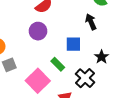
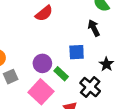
purple circle: (38, 31) -> (42, 63), moved

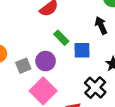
green rectangle: (61, 74) -> (61, 38), moved
gray square: (11, 77) -> (23, 66), moved

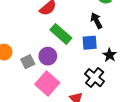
green rectangle: (61, 38) -> (61, 34), size x1.5
blue square: (82, 50) -> (90, 43), moved

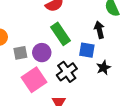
black cross: (95, 78) -> (67, 72), moved

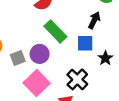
black arrow: (99, 30) -> (94, 20), turned 49
black cross: (67, 72) -> (77, 79), moved

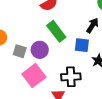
gray square: (18, 58) -> (20, 51), turned 32
black cross: (77, 79) -> (71, 77), turned 36

